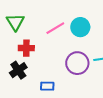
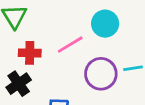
pink line: (55, 28) -> (70, 45), moved

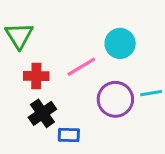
black cross: (19, 84) -> (42, 113), moved

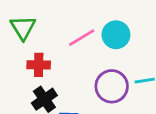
pink line: (81, 67) -> (82, 38), moved

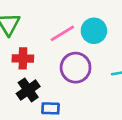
purple circle: (112, 86) -> (76, 68), moved

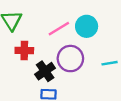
black cross: (28, 90) -> (45, 71), moved

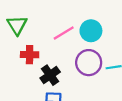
purple circle: (70, 59) -> (89, 63), moved

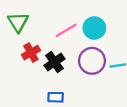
red cross: (30, 55) -> (31, 53), turned -30
black cross: (50, 75) -> (54, 62), moved

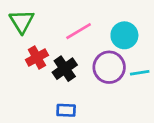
cyan circle: (94, 28) -> (124, 35), moved

